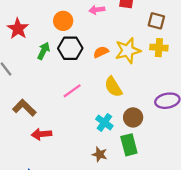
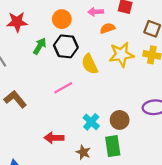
red star: (18, 29) -> (17, 22), turned 30
orange semicircle: (101, 52) -> (107, 28), moved
yellow semicircle: (113, 87) -> (90, 64), moved
red arrow: (41, 134) -> (54, 138), moved

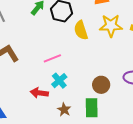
pink line: (63, 88) -> (52, 58), moved
cyan cross: (91, 122) -> (59, 81), moved

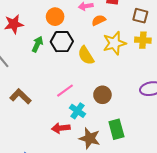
brown circle: (101, 85) -> (102, 95), moved
brown star: (64, 110) -> (90, 138), size x1.5

